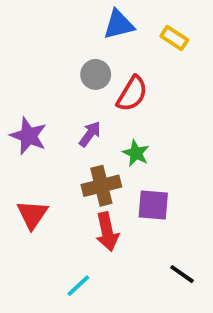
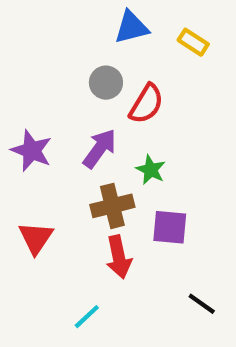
purple arrow: (90, 134) -> (100, 149), size x1.4

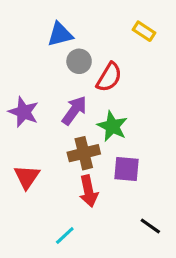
blue triangle: (132, 27) -> (60, 34), moved
green star: (151, 170) -> (112, 126), size x1.4

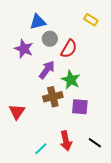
purple star: (24, 112) -> (24, 49), moved
red arrow: (89, 191) -> (66, 141), moved

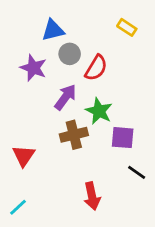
purple square: (80, 107) -> (123, 138), moved
black line: (95, 143) -> (137, 172), moved
cyan line: (41, 149) -> (18, 207), moved

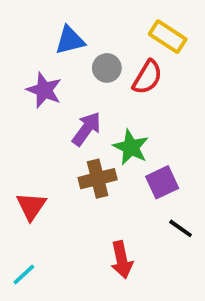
yellow rectangle: (127, 27) -> (168, 37), size x1.4
gray circle: (70, 54) -> (107, 68), moved
red semicircle: (96, 68) -> (147, 77), moved
purple square: (123, 138) -> (162, 182), turned -30

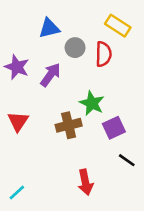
red semicircle: (147, 77) -> (104, 54), turned -30
purple star: (44, 90) -> (17, 67), moved
purple arrow: (87, 129) -> (50, 75), moved
red triangle: (31, 206) -> (18, 121), moved

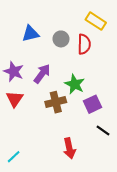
blue triangle: (49, 28) -> (30, 34), moved
purple star: (17, 67) -> (14, 72), moved
purple arrow: (50, 75) -> (42, 74), moved

